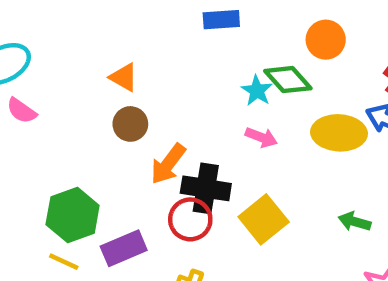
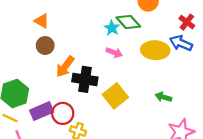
red circle: (190, 219) -> (63, 113), moved

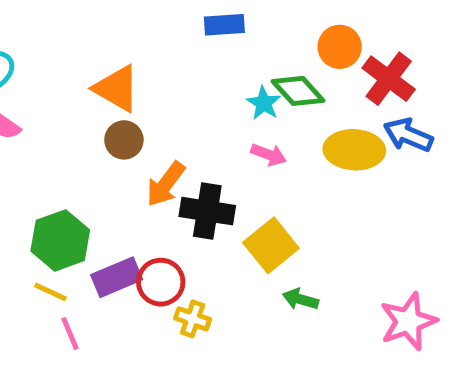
orange triangle: (42, 21) -> (117, 88), size x1.5
red cross: (187, 22) -> (389, 79), moved, size x1.5
green arrow: (163, 97) -> (300, 299), moved

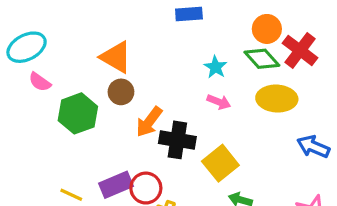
green diamond: (298, 91) -> (262, 59), moved
blue arrow: (408, 135) -> (313, 147), moved
green hexagon: (60, 240) -> (78, 113), moved

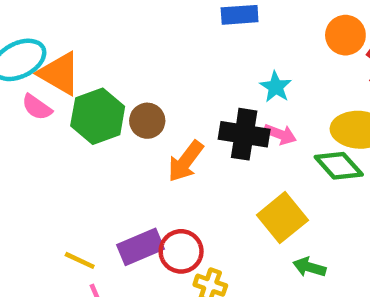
orange triangle: (116, 57) -> (59, 73), moved
green diamond: (262, 59) -> (339, 166), moved
green hexagon: (78, 113) -> (98, 116), moved
black cross: (177, 140) -> (244, 134), moved

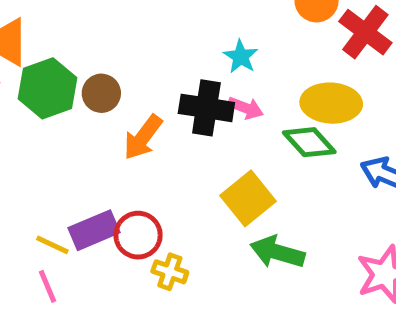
yellow line: (80, 260) -> (52, 245), moved
green arrow: (309, 267) -> (277, 252), size x1.5

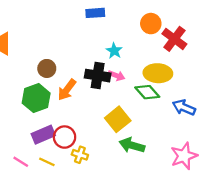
green hexagon: (48, 88) -> (36, 98), moved
yellow line: (52, 245) -> (47, 162), moved
pink line: (48, 286) -> (21, 162), turned -35

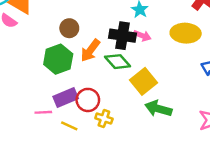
green diamond: (147, 92) -> (118, 62), moved
pink line: (21, 162) -> (43, 112), moved, turned -35

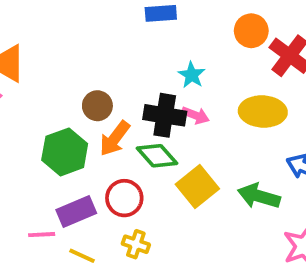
brown circle: (69, 28) -> (97, 106), moved
red circle: (88, 100) -> (124, 198), moved
green arrow: (158, 109) -> (259, 196), moved

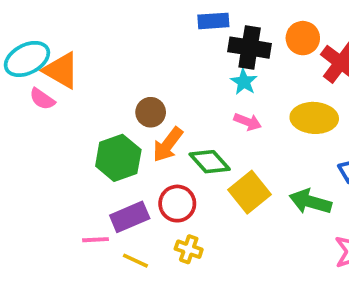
black cross: (165, 115) -> (250, 48), moved

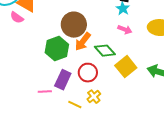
brown circle: (151, 112) -> (74, 25), size x1.6
purple rectangle: (130, 217) -> (63, 80), turned -42
yellow cross: (189, 249) -> (94, 97), turned 32
yellow line: (135, 261) -> (75, 105), moved

